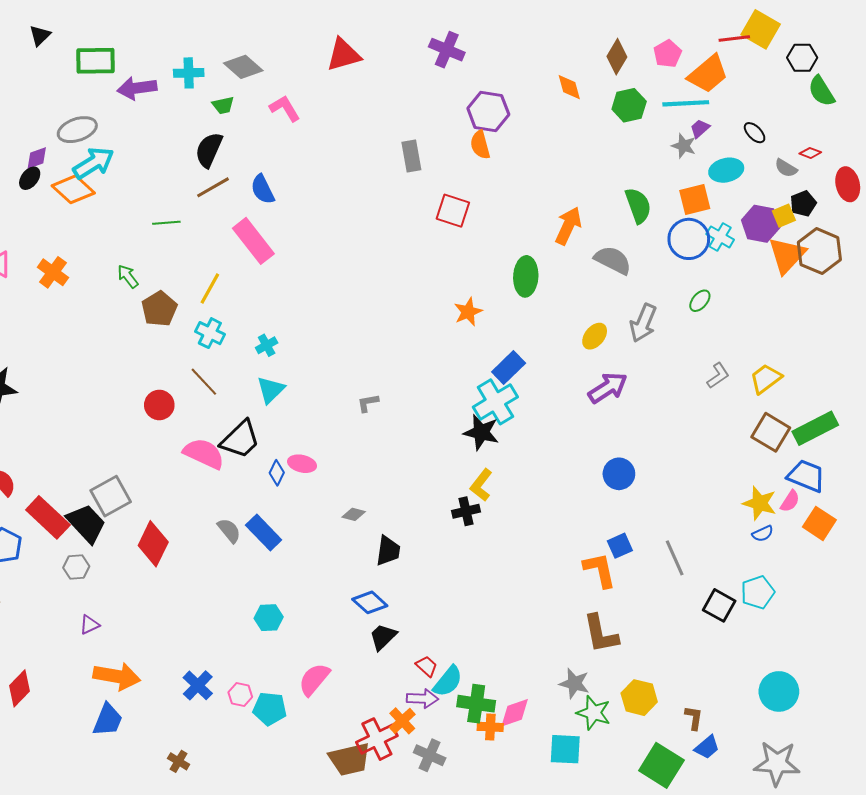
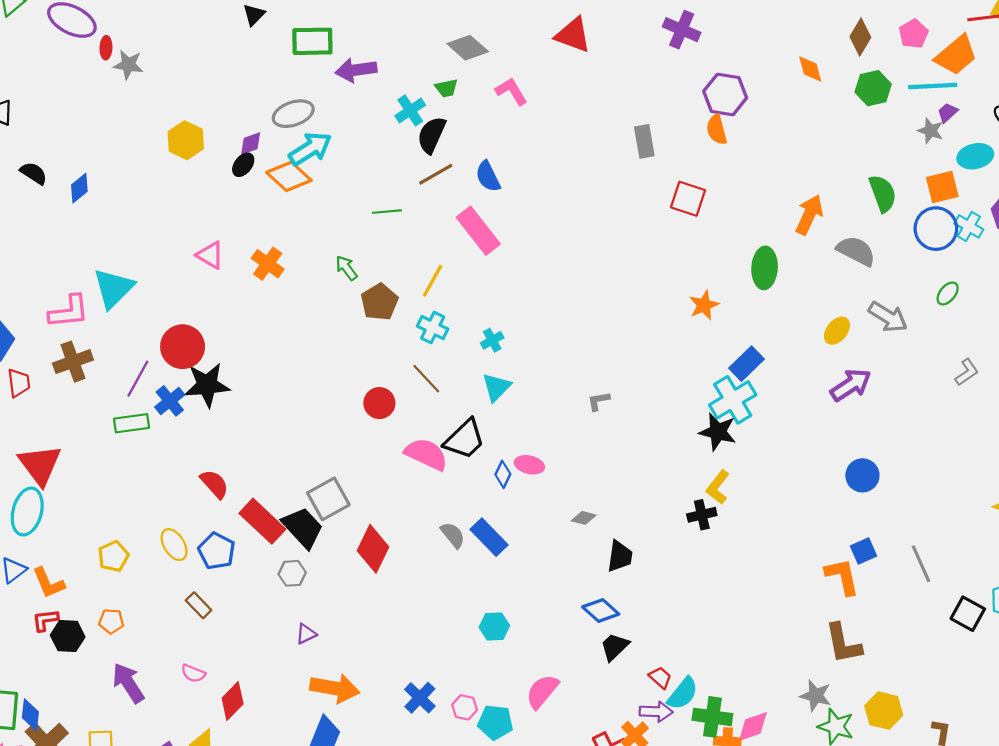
red triangle: (344, 55) -> (573, 35), turned 36
cyan cross: (189, 73) -> (410, 110), moved, turned -32
gray arrow: (643, 323) -> (888, 317), turned -81

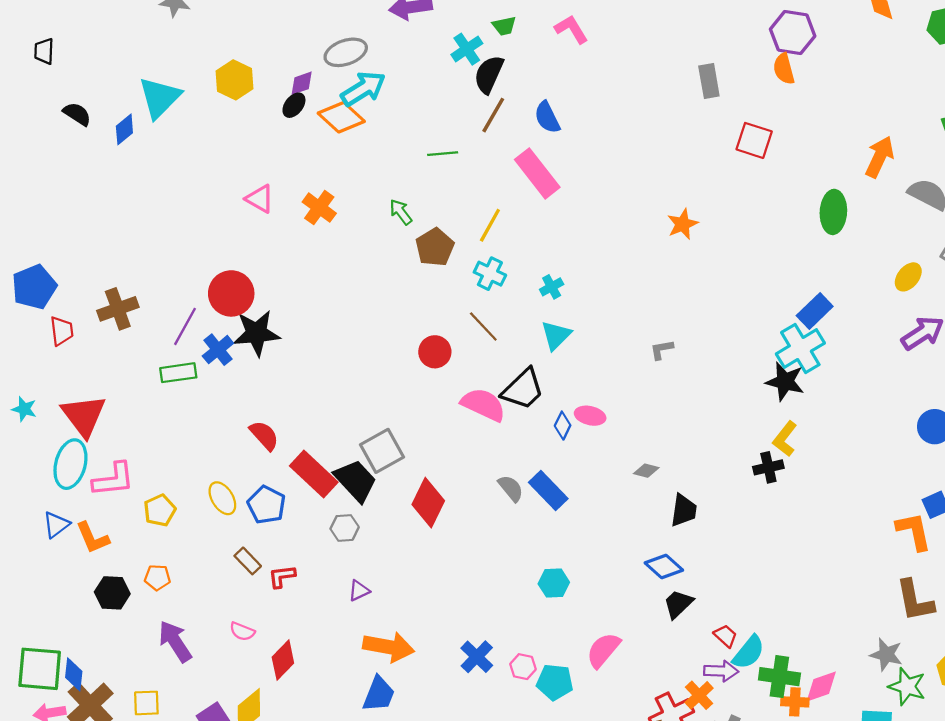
brown line: (436, 174) -> (493, 115), turned -30
cyan triangle: (113, 288) -> (160, 97), moved
orange star: (704, 305) -> (683, 224), moved
pink L-shape: (69, 312) -> (113, 479), moved
red L-shape: (45, 620) -> (282, 576), moved

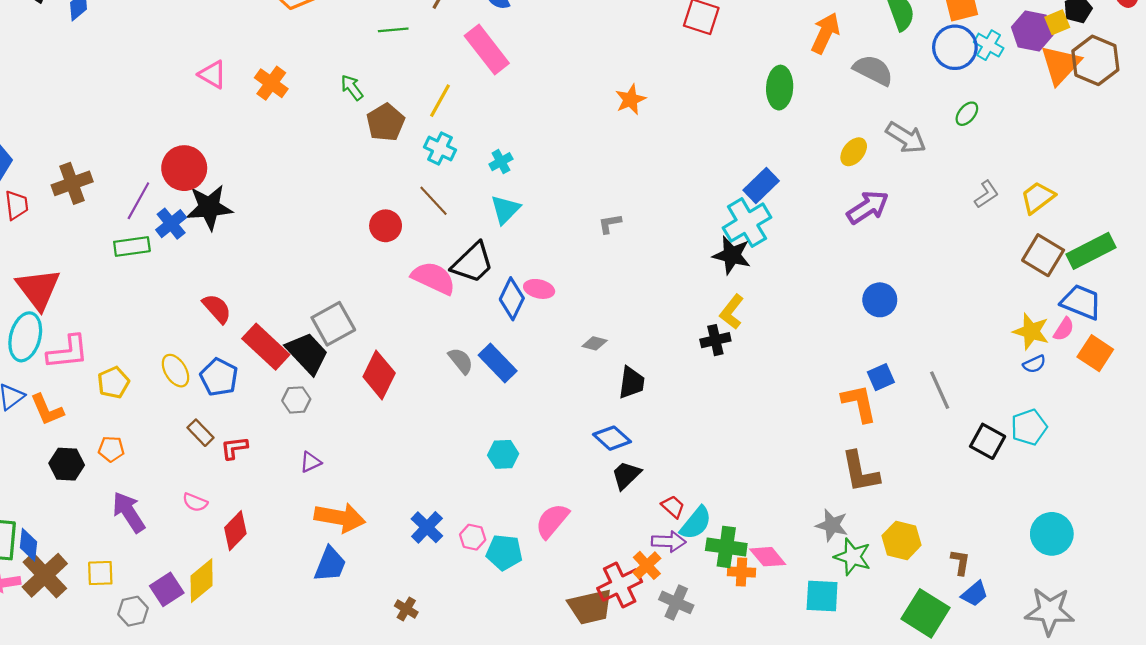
blue diamond: (563, 426) -> (512, 299), size x1.5
pink diamond: (821, 686) -> (768, 557), turned 69

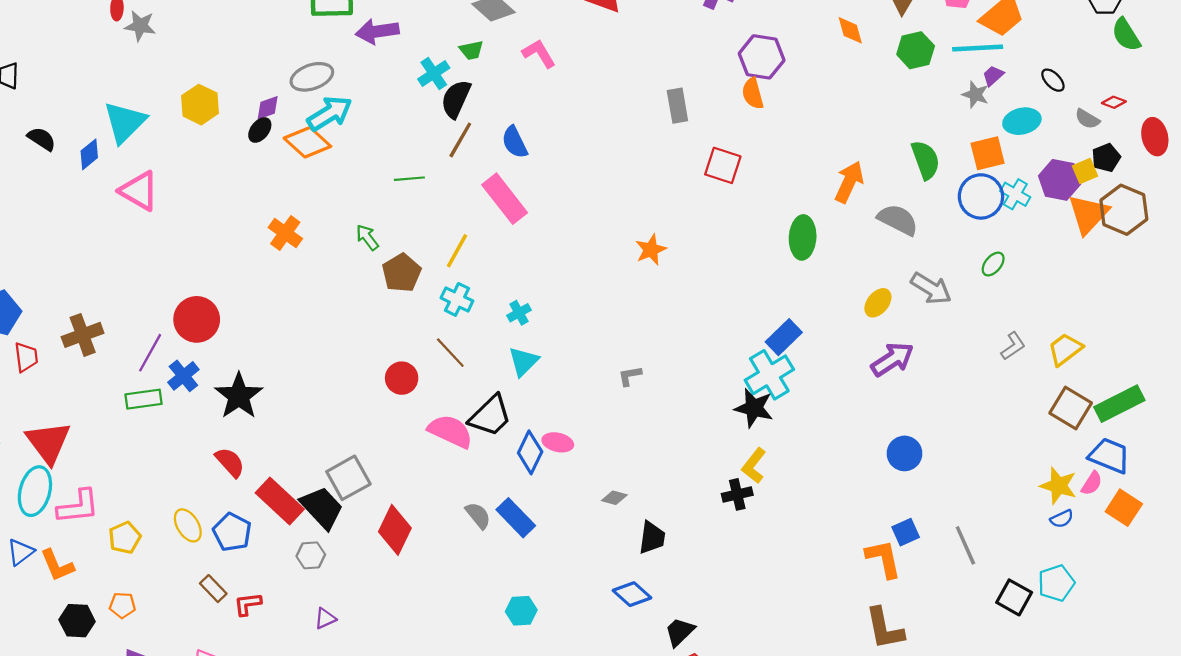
pink triangle: (212, 74) -> (139, 191), moved, size x1.4
black star: (209, 207) -> (239, 396), moved, turned -30
black trapezoid: (626, 475) -> (680, 632), moved

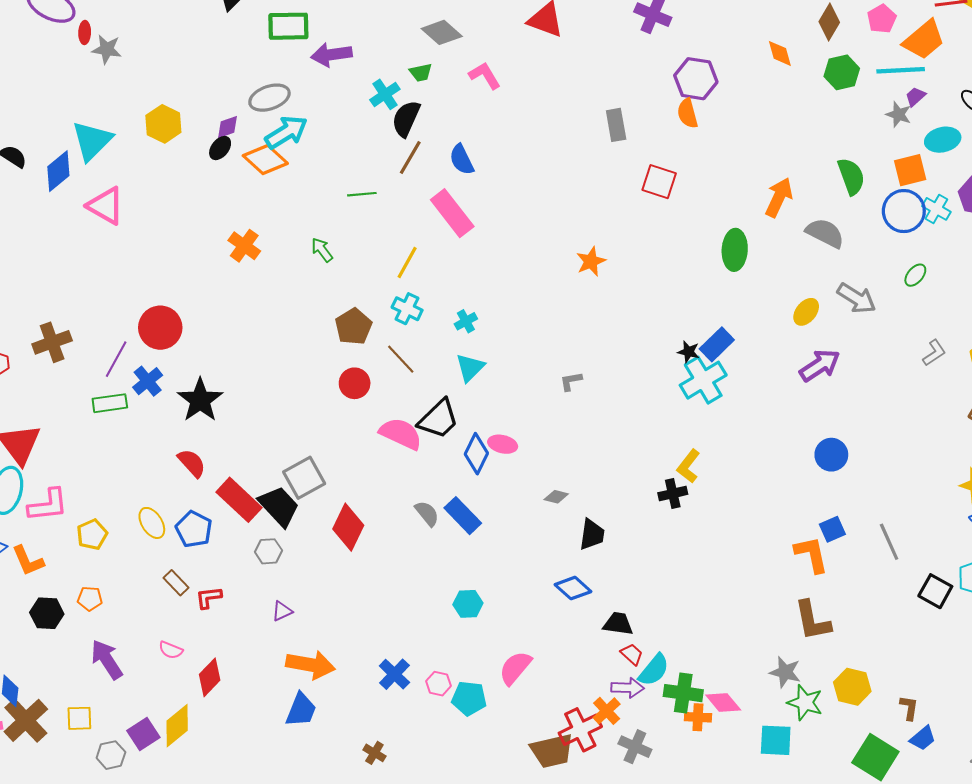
blue diamond: (89, 154) -> (58, 171), size x1.4
brown pentagon: (402, 273) -> (353, 327), moved
black star: (754, 408) -> (688, 352), moved, size x0.6
black trapezoid: (680, 632) -> (618, 624), turned 52

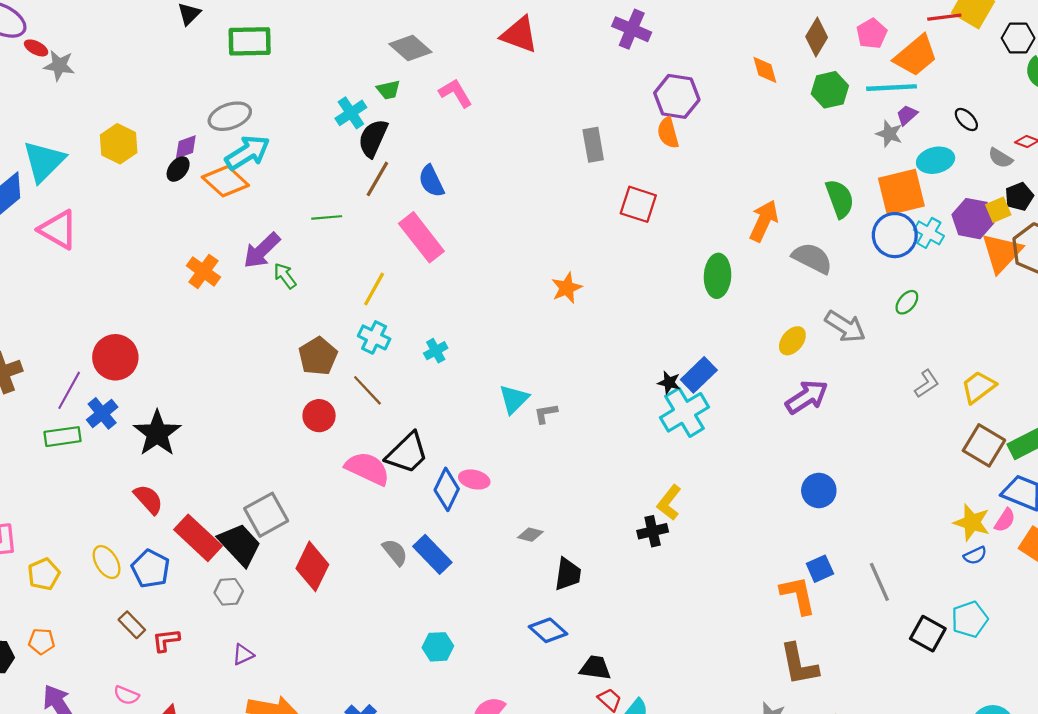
red ellipse: (85, 32) -> (36, 48), turned -65
purple arrow: (331, 55) -> (262, 250), moved, turned -36
orange square: (910, 170) -> (901, 192), size x1.4
cyan triangle: (470, 368) -> (514, 399), moved

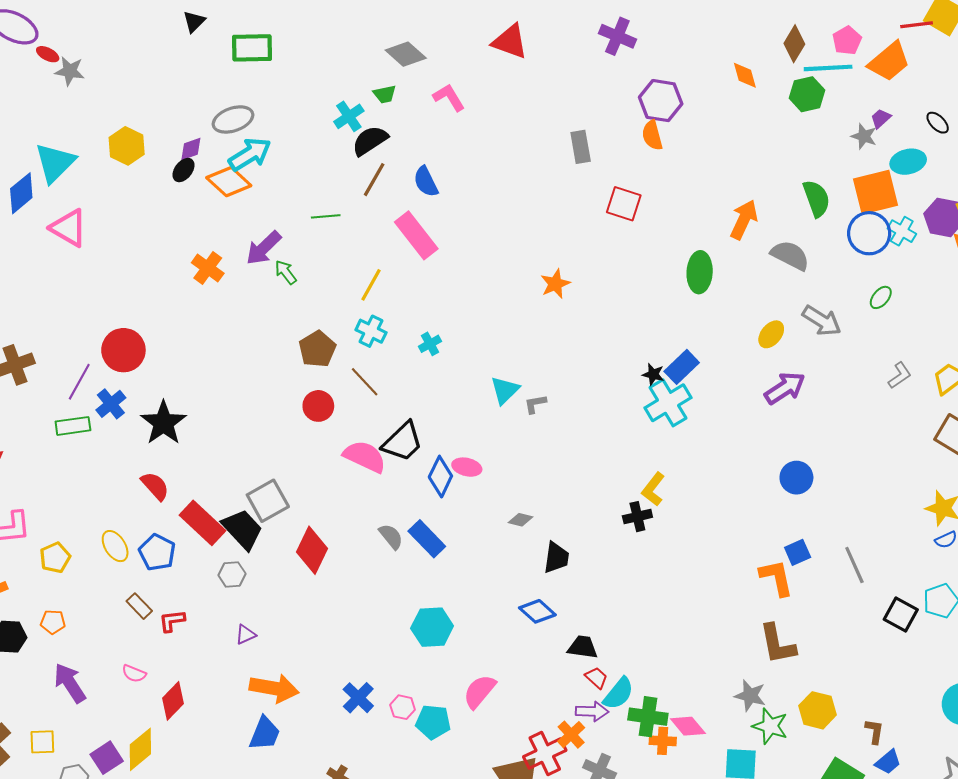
cyan line: (891, 88) -> (828, 68), moved
black semicircle: (373, 138) -> (370, 141), turned 33
cyan hexagon: (438, 647) -> (432, 627), size x1.4

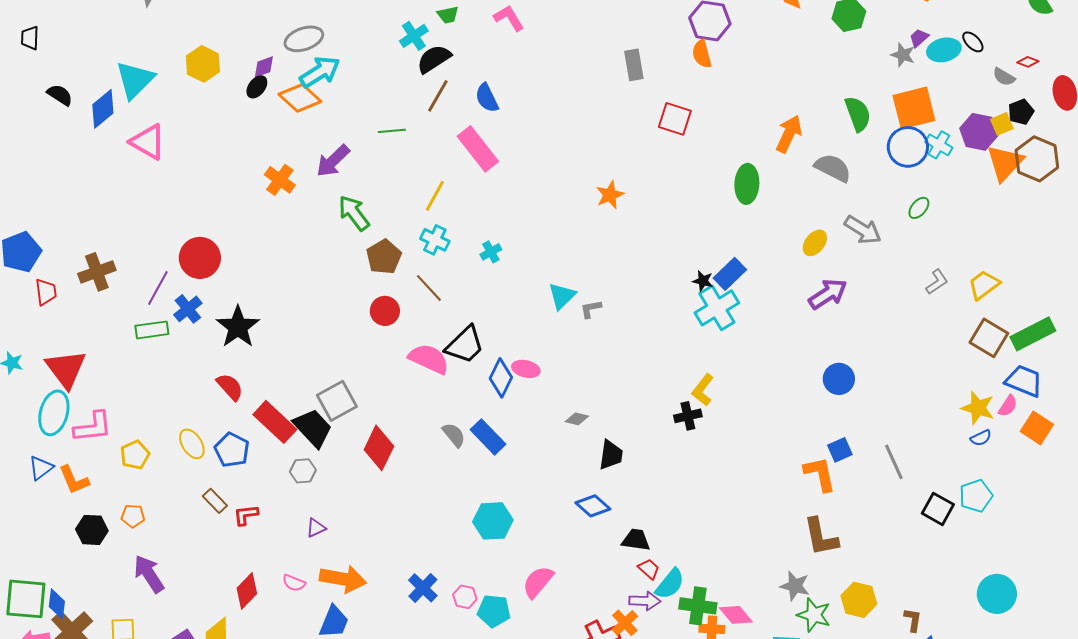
cyan ellipse: (908, 162) -> (944, 50), moved
green arrow: (286, 272) -> (354, 213), moved, size x1.5
pink semicircle: (134, 673) -> (294, 583), moved

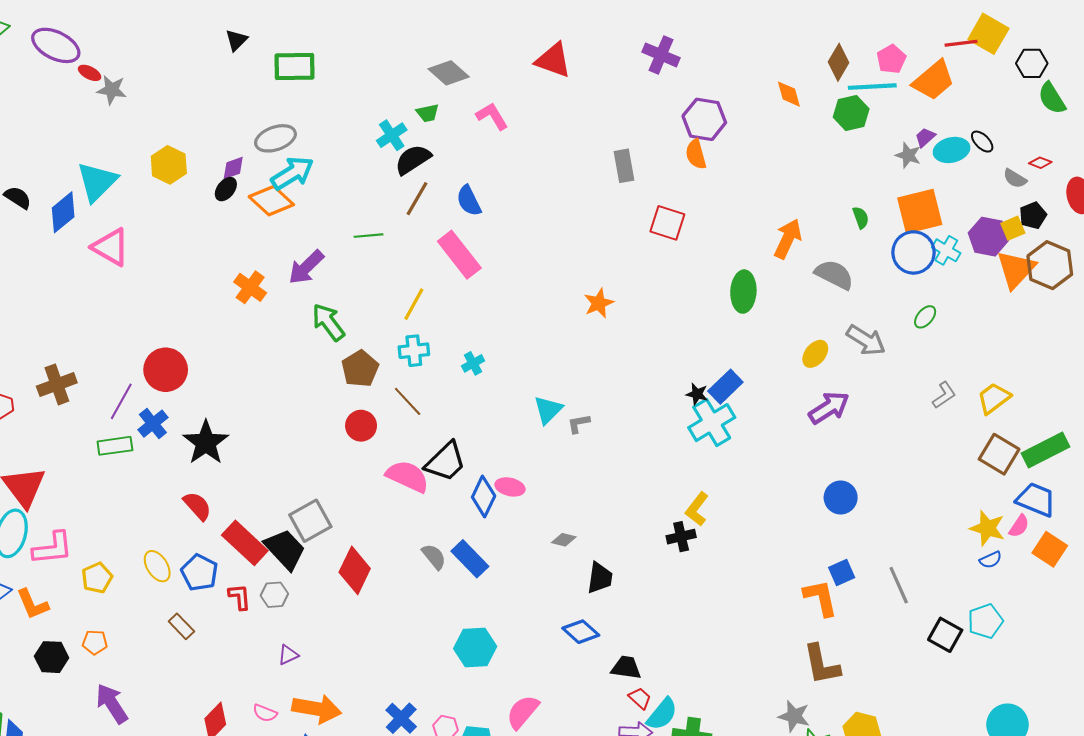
green semicircle: (858, 114) -> (861, 218), size x0.6
cyan cross: (435, 240) -> (414, 351), turned -32
red L-shape: (246, 515) -> (240, 597), moved, turned 92

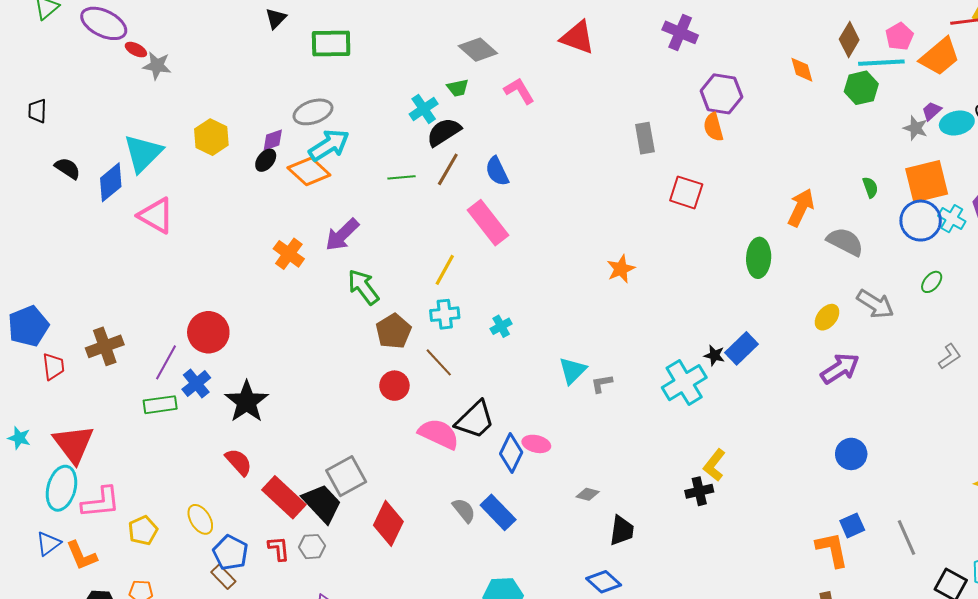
green line: (368, 236) -> (401, 177), moved
cyan cross: (712, 423) -> (684, 383), moved
blue pentagon: (199, 573) -> (230, 553), moved

